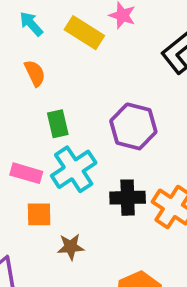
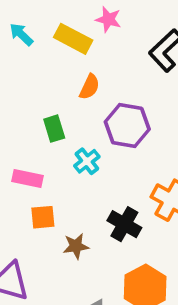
orange semicircle: (35, 73) -> (90, 87), moved, turned 55
cyan cross: (74, 169) -> (87, 161), moved, size x0.6
black cross: (128, 198) -> (124, 224), moved, turned 36

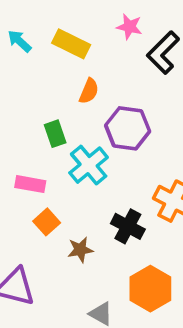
pink star: (108, 19) -> (129, 27), moved
cyan cross: (87, 161) -> (89, 165), size x1.5
orange square: (43, 217) -> (47, 222), turned -35

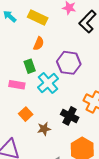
orange semicircle: (89, 91) -> (39, 44), moved
pink rectangle: (30, 184) -> (17, 85), moved

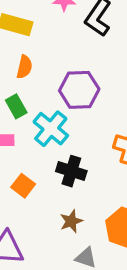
black cross: (70, 116) -> (71, 171), moved
brown star: (44, 129) -> (71, 221), moved

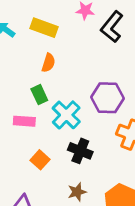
purple hexagon: (79, 90) -> (107, 98), moved

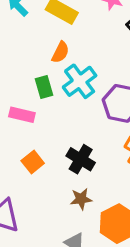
cyan cross: (66, 115) -> (80, 81), moved
brown star: (77, 192) -> (81, 199), moved

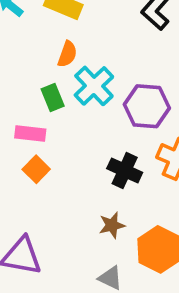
black cross: (81, 159) -> (125, 171), moved
orange square: (33, 162) -> (36, 169), moved

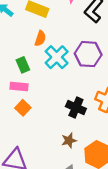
green rectangle: (53, 98) -> (23, 65), moved
purple hexagon: (147, 106) -> (88, 54), moved

